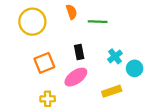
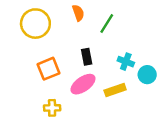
green line: (98, 22) -> (107, 24), turned -60
cyan cross: (115, 56) -> (126, 62), turned -32
yellow rectangle: (112, 91) -> (115, 90), moved

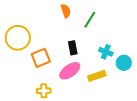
yellow circle: (35, 24) -> (18, 38), moved

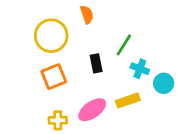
green line: (90, 20) -> (124, 45), moved
yellow circle: (18, 38) -> (51, 36), moved
pink ellipse: (70, 71) -> (92, 110), moved

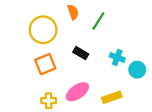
green line: (124, 45) -> (98, 21), moved
black rectangle: (96, 63) -> (81, 53), turned -48
yellow rectangle: (128, 100) -> (112, 97), moved

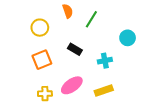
yellow circle: (43, 30) -> (40, 28), size x0.7
cyan cross: (117, 57) -> (105, 61), moved, turned -32
cyan circle: (137, 70) -> (128, 38), moved

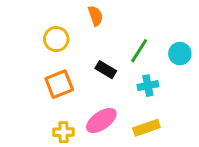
green line: (91, 19) -> (139, 51), moved

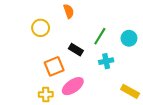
orange square: (59, 84) -> (54, 66), moved
yellow rectangle: (146, 128) -> (130, 91), moved, turned 48

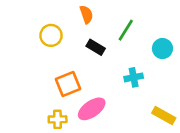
green line: (100, 36) -> (126, 30), moved
black rectangle: (76, 50) -> (96, 47), moved

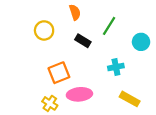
pink ellipse: (92, 109) -> (79, 94), turned 30
yellow rectangle: (164, 115) -> (130, 99), moved
yellow cross: (58, 119) -> (50, 103), turned 35

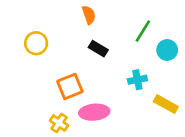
green line: (109, 26) -> (143, 31), moved
yellow circle: (44, 30) -> (36, 43), moved
yellow rectangle: (130, 99) -> (166, 104), moved

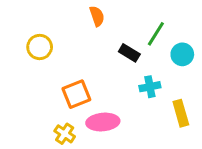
black rectangle: (98, 49) -> (129, 53), moved
yellow rectangle: (166, 104) -> (181, 113), turned 45

